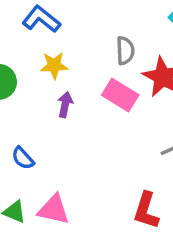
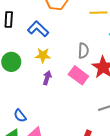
blue semicircle: (23, 158) -> (20, 116), moved

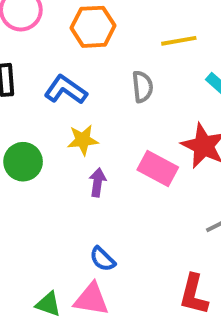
gray semicircle: (83, 51) -> (142, 87), moved
blue semicircle: (20, 116) -> (103, 259), moved

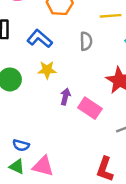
pink rectangle: (158, 169) -> (90, 108), moved
purple arrow: (97, 182) -> (65, 97), moved
blue semicircle: (103, 259) -> (21, 145), moved, turned -35

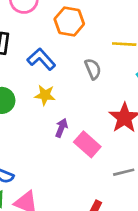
gray semicircle: (86, 41) -> (93, 69), turned -30

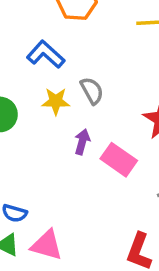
gray semicircle: (93, 69) -> (92, 91), moved

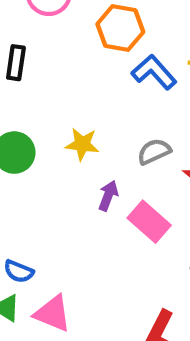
blue L-shape: (46, 54) -> (154, 72), moved
gray semicircle: (92, 91) -> (154, 152), moved, turned -92

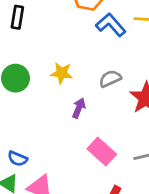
pink rectangle: (149, 222) -> (102, 151), moved

